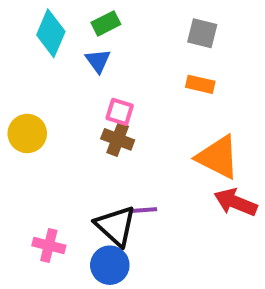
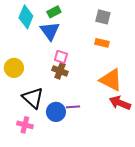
blue triangle: (98, 61) -> (50, 31), size x1.5
black triangle: (116, 226) -> (33, 98), moved
blue circle: (110, 265) -> (56, 112), moved

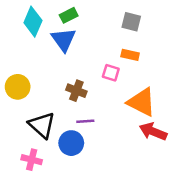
pink square: (61, 57) -> (111, 73), moved
purple line: (73, 107) -> (85, 121), moved

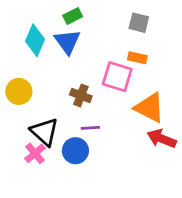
cyan diamond: (33, 22) -> (35, 40), moved
pink square: (111, 73) -> (117, 77), size x1.6
pink cross: (32, 160) -> (35, 153), moved, turned 36

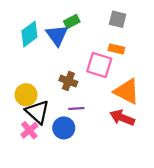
green rectangle: (73, 16) -> (72, 21), moved
cyan diamond: (35, 40) -> (29, 34), turned 30
yellow circle: (19, 91) -> (26, 95), moved
red arrow: (162, 139) -> (122, 118), moved

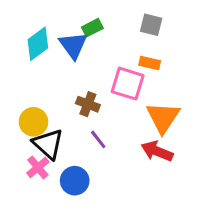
orange triangle: (127, 91) -> (163, 117), turned 36
purple line: (76, 108) -> (98, 139), turned 56
blue circle: (64, 128) -> (75, 181), moved

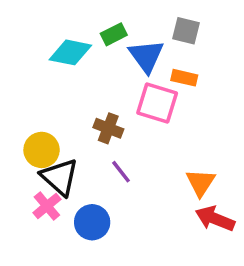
cyan diamond: (38, 44) -> (70, 52), moved, turned 48
blue triangle: (73, 45) -> (146, 56), moved
orange triangle: (163, 117) -> (201, 182), moved, size x0.7
red arrow: (157, 151) -> (215, 219), moved

